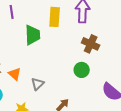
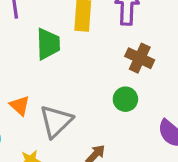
gray triangle: (38, 84) -> (56, 121), size x1.6

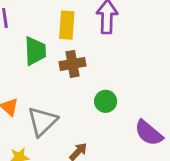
brown cross: (140, 58) -> (73, 64), moved, turned -35

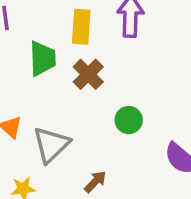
brown cross: (73, 64) -> (88, 74), turned -35

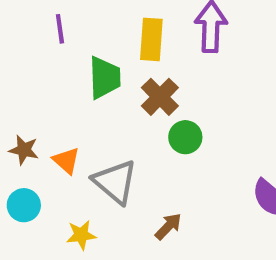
green circle: (129, 120) -> (185, 137), moved
gray triangle: (51, 145) -> (115, 182), turned -36

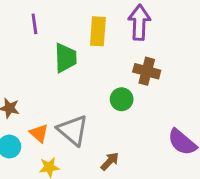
brown cross: (160, 97) -> (147, 71), moved, turned -30
orange triangle: (66, 161) -> (39, 133), moved

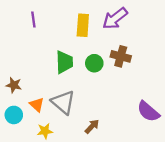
purple arrow: (139, 22) -> (115, 18), turned -130
green trapezoid: (65, 58) -> (64, 62), moved
green circle: (122, 99) -> (94, 63), moved

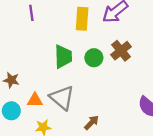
brown cross: (121, 56) -> (121, 51), turned 36
orange triangle: (37, 105) -> (35, 100), turned -42

